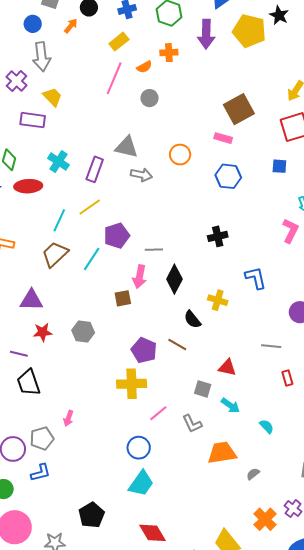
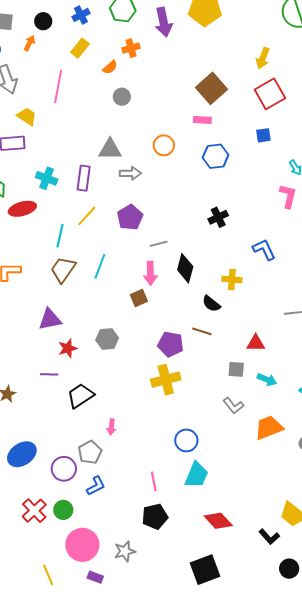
pink line: (114, 78) -> (58, 86), moved
purple pentagon: (117, 236) -> (130, 217), moved
black trapezoid: (28, 383) -> (81, 396), moved, turned 88
pink line: (158, 413) -> (154, 481), moved, turned -48
black pentagon: (92, 515) -> (155, 516), turned 30

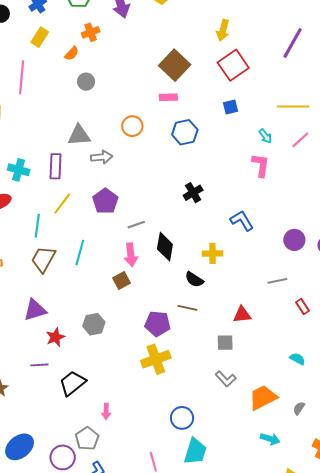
cyan arrow: (267, 380) -> (270, 439), moved

